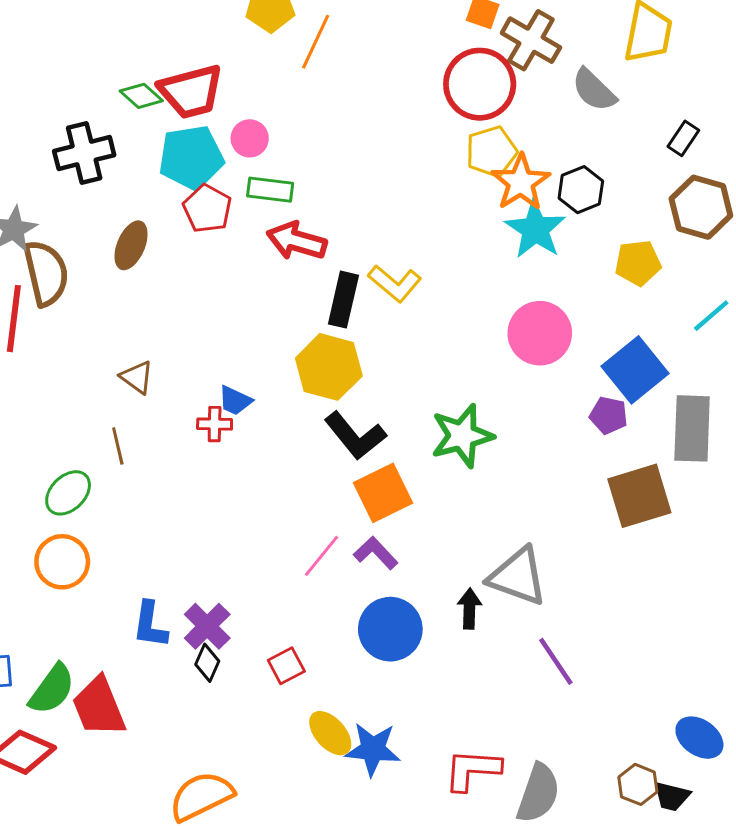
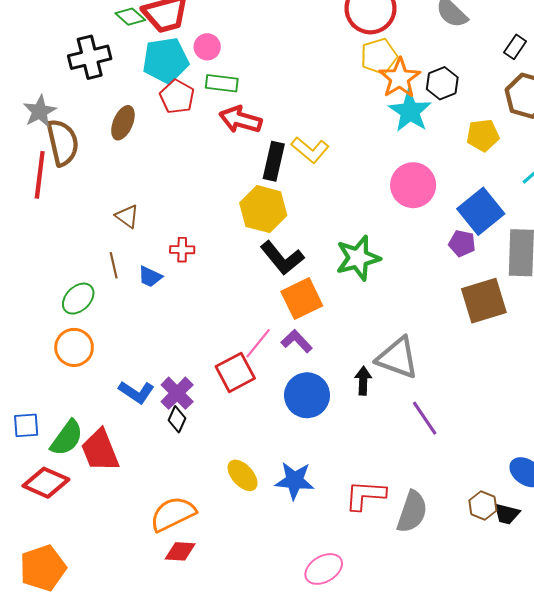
blue trapezoid: (235, 401) -> (150, 277), moved
blue L-shape: (150, 625) -> (136, 392), turned -64
red square: (286, 666) -> (235, 372), moved, size x1.5
yellow ellipse: (330, 733) -> (243, 475), moved

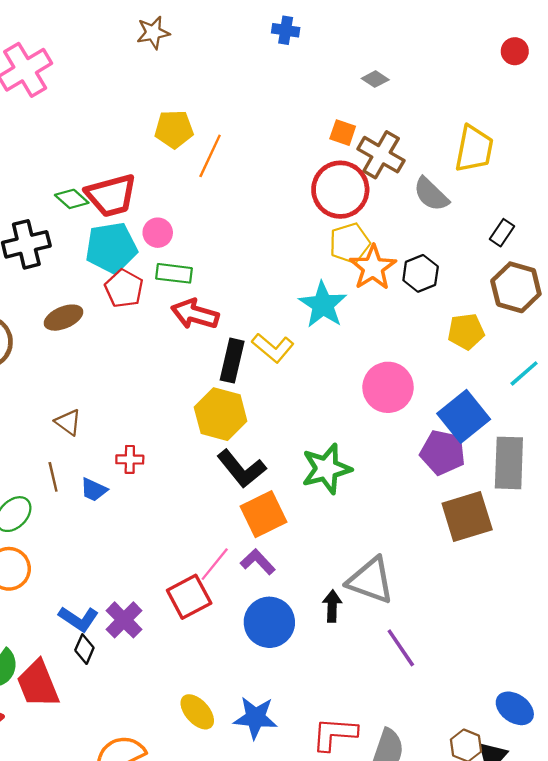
cyan star: (410, 111) -> (323, 305), moved
brown ellipse: (123, 123) -> (64, 318), turned 44
purple pentagon: (462, 243) -> (443, 452), size x1.5
black diamond: (177, 419) -> (84, 649), moved

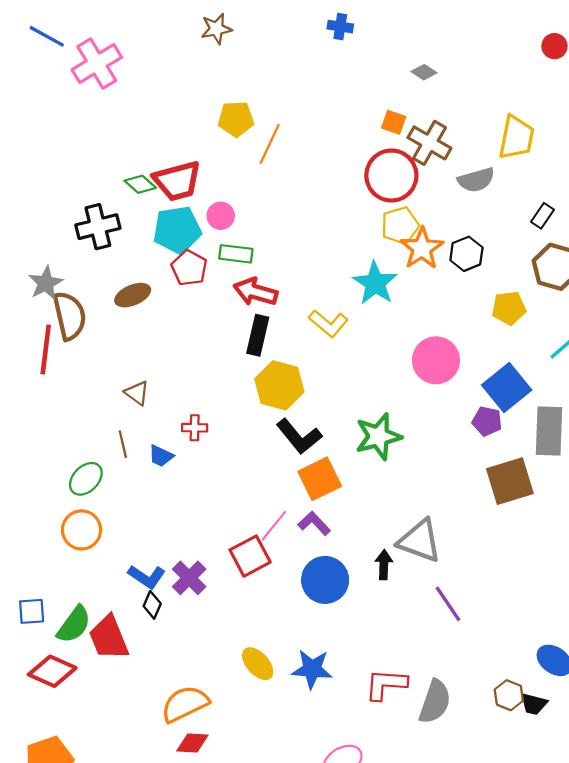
gray semicircle: (431, 194) -> (476, 180), turned -60
black rectangle: (232, 361) -> (258, 335), moved
purple pentagon: (443, 452) -> (487, 421), size x0.7

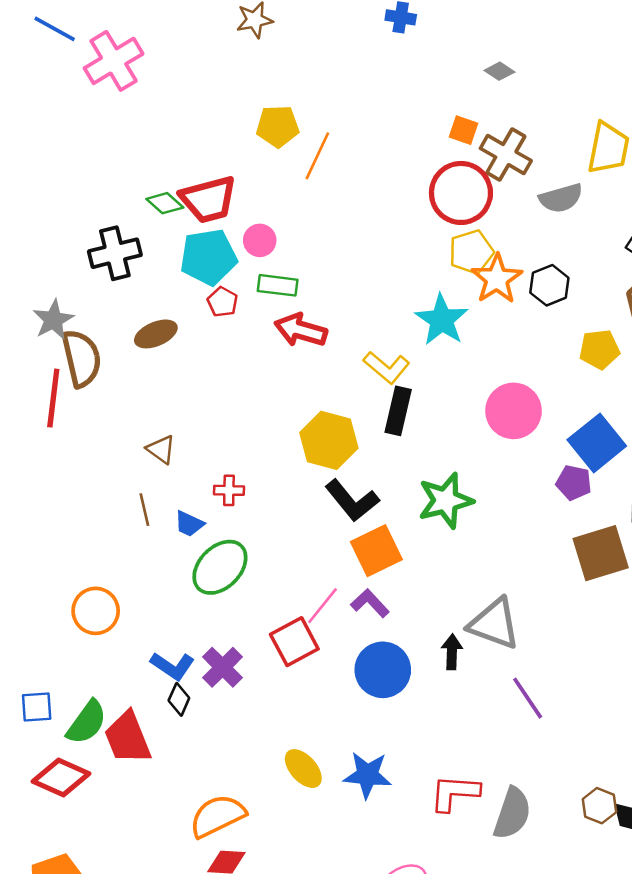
red pentagon: (189, 268) -> (223, 302), size x0.7
black rectangle: (258, 335) -> (398, 411), moved
green ellipse: (86, 479) -> (220, 567), moved, size x1.4

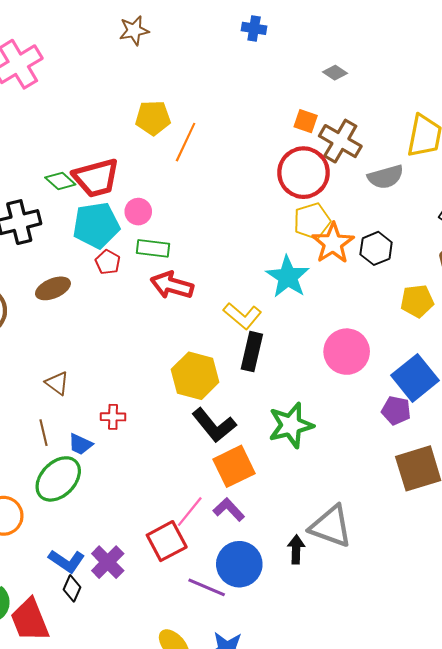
green ellipse: (220, 567) -> (58, 479), moved
purple line: (528, 698) -> (207, 587), moved, turned -33

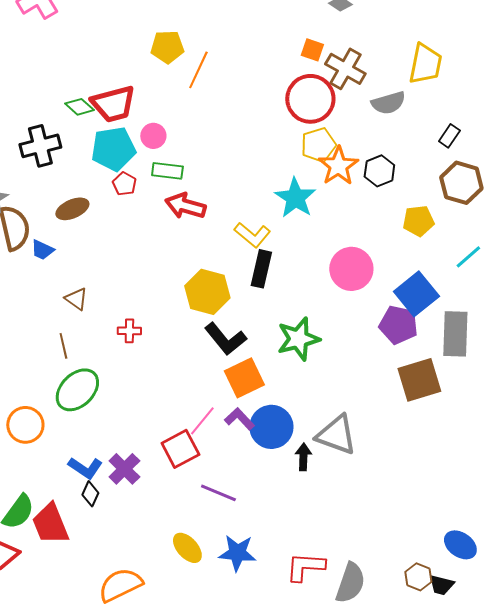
purple pentagon: (396, 411) -> (398, 325), size x1.4
blue trapezoid: (80, 444) -> (42, 250), moved
blue circle: (239, 564) -> (271, 427), moved

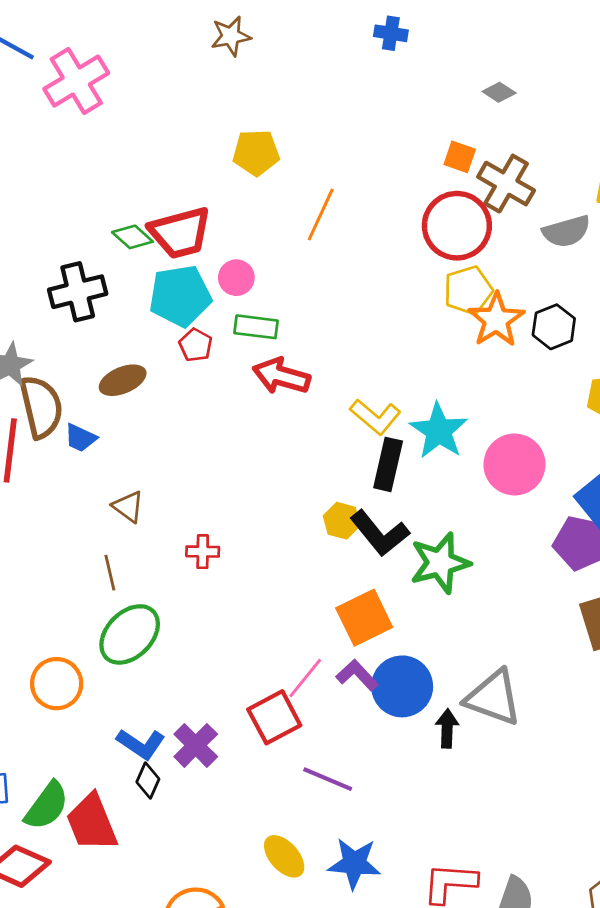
orange line: (198, 70) -> (321, 214), moved
cyan star: (295, 198) -> (439, 431), moved
yellow hexagon: (207, 292) -> (342, 521), moved, size x0.6
black L-shape: (225, 339) -> (380, 533), moved

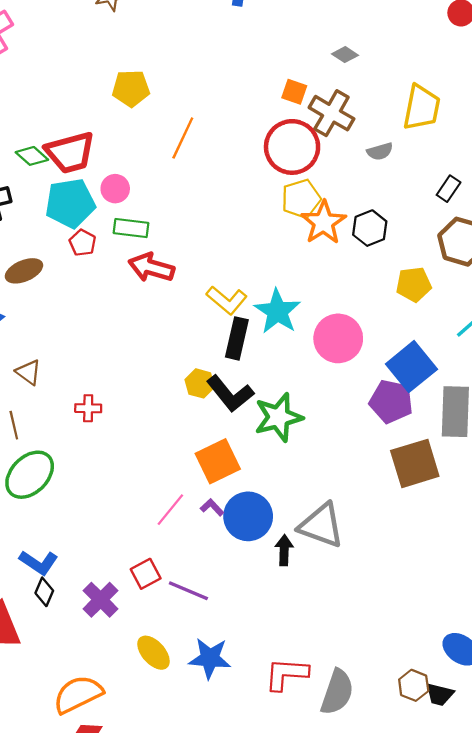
gray diamond: (499, 92) -> (345, 55), moved
gray semicircle: (566, 231) -> (380, 151), size x0.7
purple L-shape: (357, 675) -> (212, 507), size x0.7
red square: (274, 717) -> (146, 574), moved, size x0.7
purple cross: (196, 745) -> (101, 600), moved

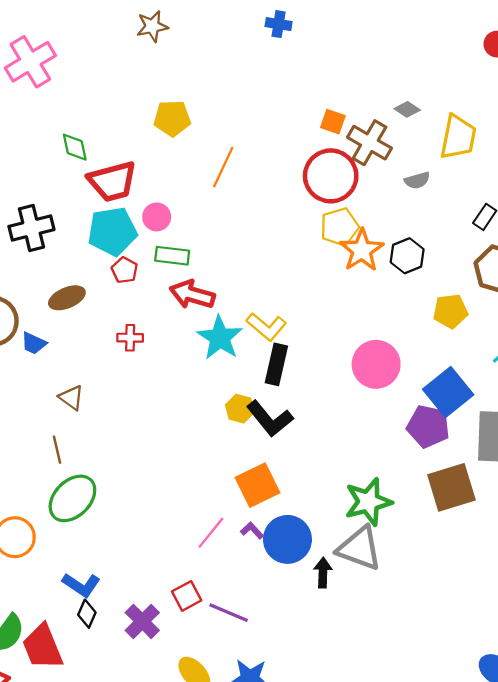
gray diamond: (345, 55) -> (407, 109), moved
green diamond: (32, 156) -> (75, 147), moved, turned 36
cyan star: (277, 311) -> (220, 338), moved
red cross: (88, 408) -> (130, 338), moved
green star: (279, 417) -> (368, 502), moved

